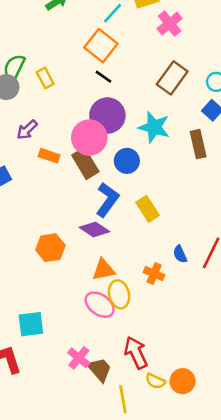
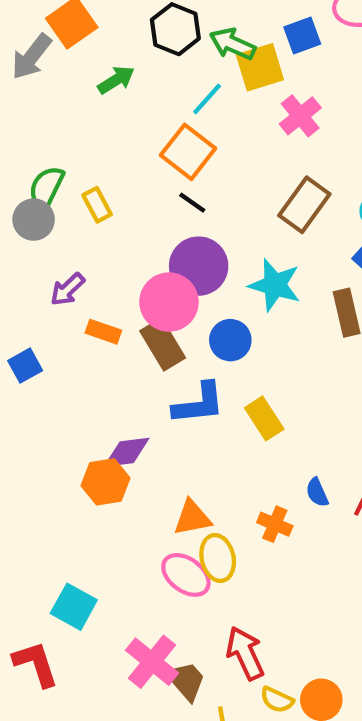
blue L-shape: (107, 200) -> (199, 404), turned 48
purple diamond: (94, 230) -> (127, 452), moved, turned -40
cyan square: (31, 324) -> (74, 607), turned 36
pink cross: (79, 358) -> (152, 662), size x1.4

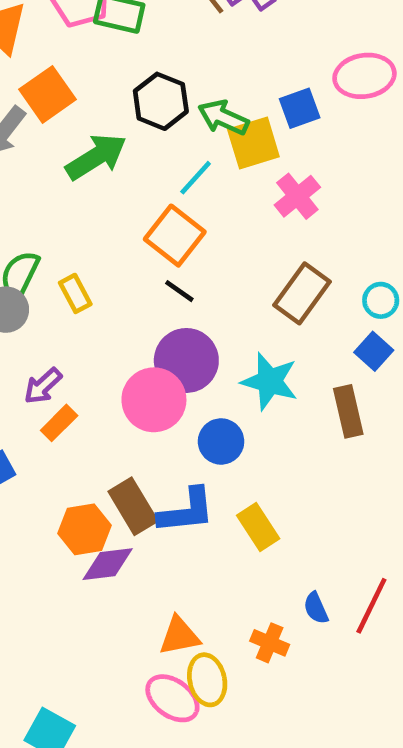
green arrow: (116, 80) -> (96, 157), size x1.5
orange rectangle: (103, 332) -> (59, 423), moved, turned -64
brown rectangle: (163, 344) -> (133, 506), moved
orange hexagon: (106, 482) -> (85, 529), moved

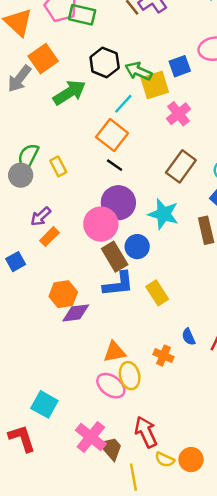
brown rectangle: (133, 506) -> (115, 257), moved

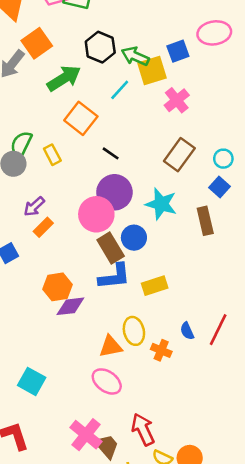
orange square: (112, 135) -> (81, 118), moved
yellow rectangle: (157, 293) -> (155, 286), turned -75
yellow ellipse: (130, 376) -> (134, 331), moved
cyan square: (44, 404) -> (32, 381), moved

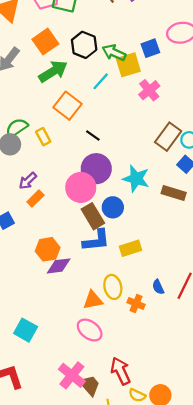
orange square: (37, 43) -> (45, 42), moved
green semicircle: (21, 144) -> (17, 128), turned 30
brown rectangle: (179, 155) -> (168, 137), moved
brown rectangle: (205, 221) -> (174, 193), turned -60

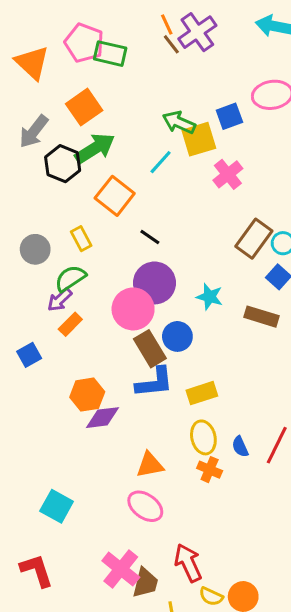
black hexagon: (84, 45) -> (63, 164), moved
green semicircle: (17, 128) -> (70, 278), moved
cyan star: (136, 179) -> (210, 297), size x0.7
yellow ellipse: (113, 287) -> (203, 437), moved
brown trapezoid: (90, 385) -> (145, 583), turned 55

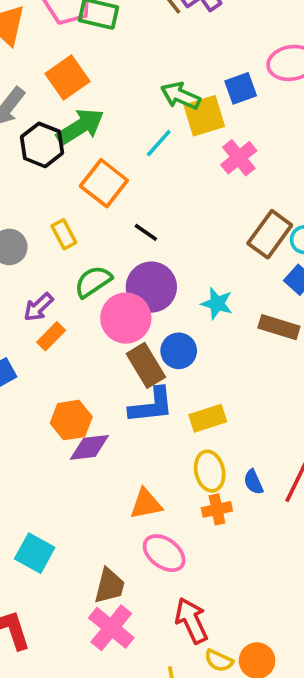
green semicircle: (70, 278) -> (93, 282), moved
orange cross: (210, 470) -> (217, 509), turned -35
pink ellipse: (145, 506) -> (164, 553), moved
brown trapezoid: (145, 583) -> (109, 586), moved

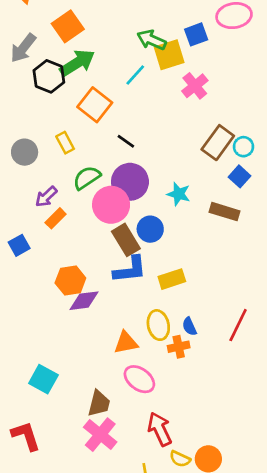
yellow ellipse: (210, 471) -> (158, 325), moved
blue semicircle: (253, 482) -> (189, 326), moved

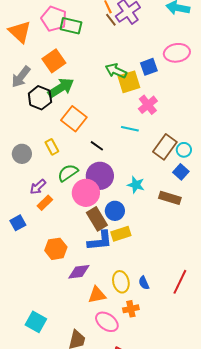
cyan line: (135, 75) -> (130, 129), moved, turned 60
yellow rectangle: (172, 279) -> (121, 234), moved
purple diamond: (84, 301) -> (79, 272), moved
orange cross: (179, 347) -> (131, 309), moved

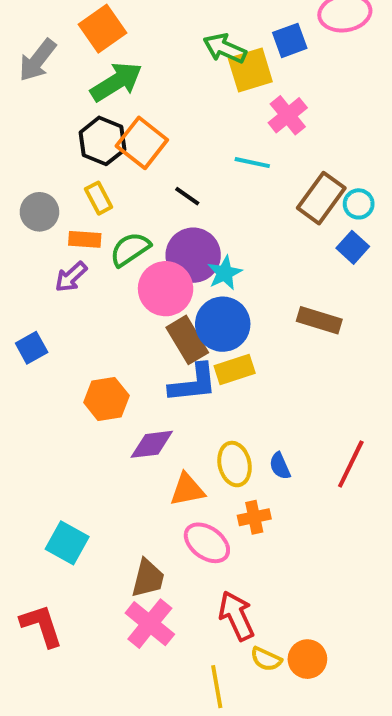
black hexagon: (40, 98) -> (103, 141), moved
cyan star: (136, 185) -> (225, 273), moved, turned 30
brown rectangle: (170, 198) -> (319, 320), moved
orange rectangle: (45, 203) -> (85, 239), moved, turned 49
blue circle: (115, 211) -> (223, 324), size x1.4

